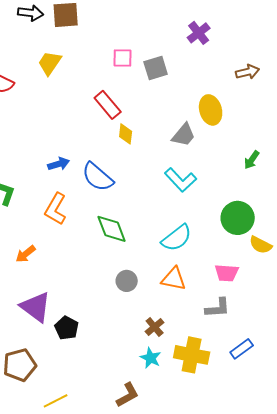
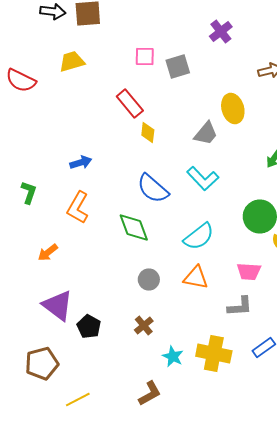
yellow trapezoid: (50, 63) -> (72, 62), turned 40
blue semicircle: (98, 177) -> (153, 188), moved
brown cross: (155, 327) -> (144, 326), moved

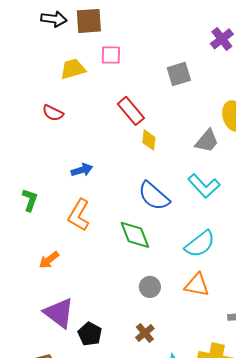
pink square: (145, 56) -> (111, 55), moved
red semicircle: (21, 80) -> (53, 113), moved, size x0.7

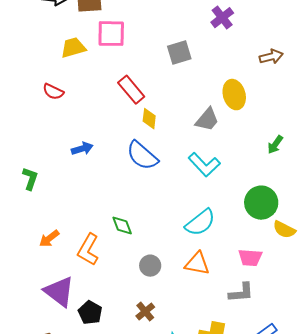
pink square: (111, 55) -> (111, 34), size x1.4
blue semicircle: (154, 196) -> (142, 156), moved
orange L-shape: (79, 215) -> (88, 250), moved
green diamond: (135, 235) -> (122, 226), moved, size x0.7

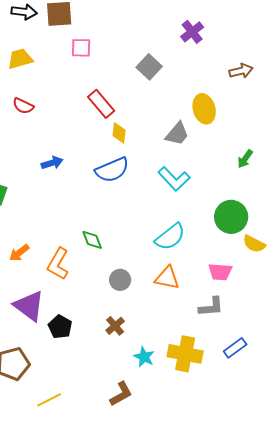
pink square: (111, 34) -> (81, 48), size x0.7
yellow trapezoid: (73, 48) -> (20, 59), moved
gray square: (179, 53) -> (149, 67), turned -30
blue semicircle: (142, 156) -> (112, 170), turned -64

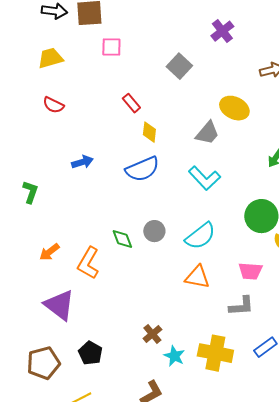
red rectangle: (101, 104) -> (131, 103), size x0.7
yellow ellipse: (204, 109) -> (234, 108), turned -48
gray circle: (120, 280) -> (154, 231), moved
brown cross: (115, 326) -> (152, 334), moved
black pentagon: (60, 327) -> (90, 353), moved

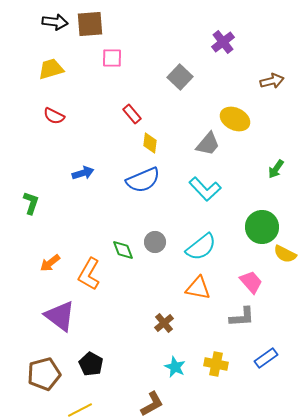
pink trapezoid: (250, 271) -> (251, 282), turned -135
brown cross: (152, 334) -> (164, 323), moved
yellow cross: (215, 353) -> (216, 364), size x0.7

